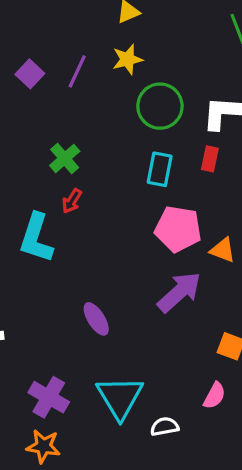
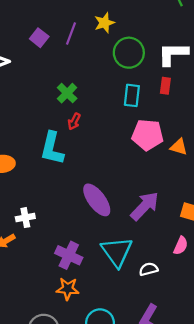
purple arrow: (179, 292) -> (145, 206), moved
purple ellipse: (96, 319) -> (97, 200), size x1.5

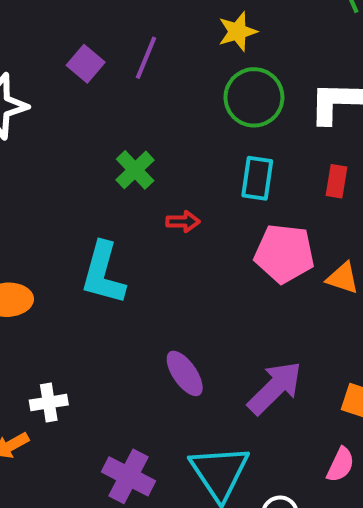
yellow star: (104, 23) -> (238, 32), moved
red rectangle: (165, 86) -> (336, 181), moved
red arrow: (74, 121) -> (183, 222), moved, turned -119
purple ellipse: (97, 200) -> (185, 373), size x0.7

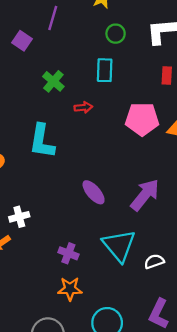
purple square: (86, 64) -> (22, 41), moved
green circle: (254, 97) -> (116, 34), size x0.6
cyan rectangle: (257, 178) -> (105, 70), moved
purple cross: (129, 476) -> (68, 253), size x0.7

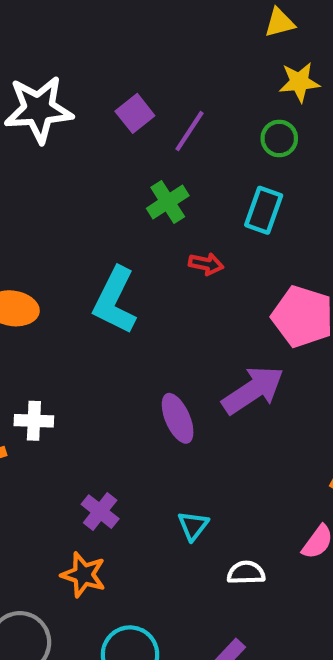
purple line: (53, 18) -> (190, 131), moved
green circle: (116, 34) -> (279, 138), moved
purple arrow: (145, 195) -> (253, 390), moved
cyan triangle: (119, 246) -> (193, 526), size x0.5

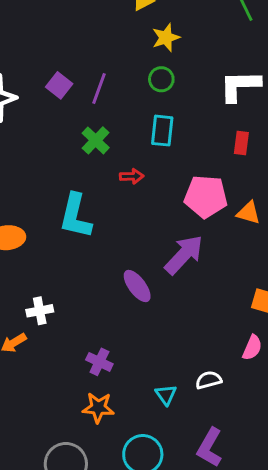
cyan triangle: (193, 526) -> (166, 395), moved

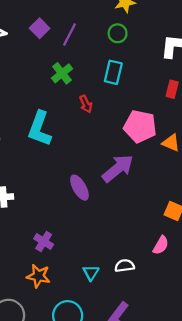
red arrow: (132, 176) -> (86, 104), turned 60

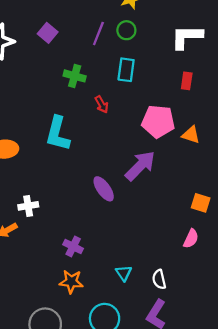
purple line: (70, 34) -> (98, 34), moved
green cross: (62, 73) -> (75, 76), turned -30
white semicircle: (125, 266) -> (159, 279), moved, turned -90

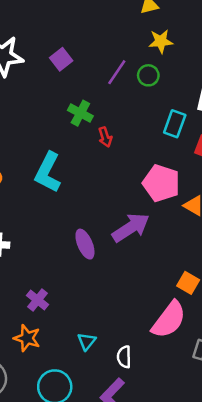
cyan rectangle: (126, 70) -> (175, 124), moved
red arrow: (102, 104) -> (105, 137), moved
pink semicircle: (191, 239) -> (169, 320), size x1.8

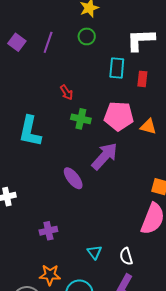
purple line: (117, 72) -> (48, 42), moved
green cross: (80, 113) -> (81, 119), moved
purple cross: (38, 300) -> (48, 231), turned -36
orange star: (27, 338) -> (50, 275), moved

